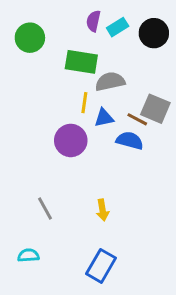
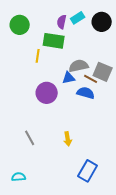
purple semicircle: (93, 21) -> (62, 22), moved
gray semicircle: (110, 82) -> (79, 66), moved
yellow line: (84, 103) -> (38, 56), moved
cyan semicircle: (28, 255) -> (19, 177), moved
blue rectangle: (101, 266) -> (88, 171), moved

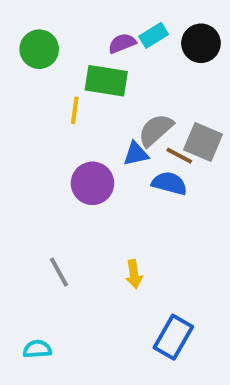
purple semicircle: (62, 22) -> (122, 43), turned 56
gray semicircle: (79, 66) -> (156, 130), turned -30

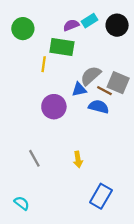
cyan semicircle: (37, 349) -> (22, 203), turned 42

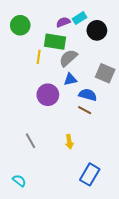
black circle: (117, 25) -> (97, 30), moved
gray semicircle: (91, 76) -> (68, 58), moved
brown line: (104, 91) -> (85, 110), moved

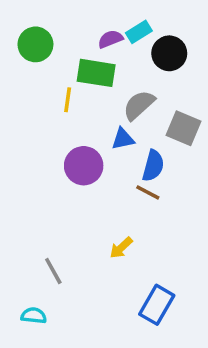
gray semicircle: (68, 58) -> (139, 105), moved
blue semicircle: (88, 95) -> (153, 166), turned 90
gray line: (30, 141) -> (53, 271), moved
yellow arrow: (69, 142) -> (121, 248), turned 56
cyan semicircle: (19, 181) -> (34, 316), turned -32

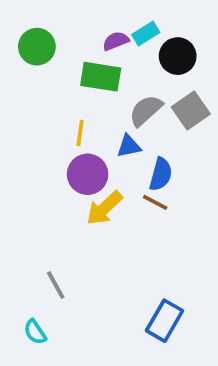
yellow line: (68, 100) -> (80, 133), moved
gray square: (184, 128) -> (191, 110), moved, turned 32
yellow arrow: (121, 248) -> (104, 208), moved, size x1.5
cyan semicircle: (34, 316) -> (35, 332), turned -130

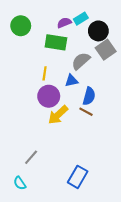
gray square: (191, 110) -> (106, 50), moved
gray line: (56, 285) -> (31, 157), turned 70
blue rectangle: (165, 321) -> (78, 177), moved

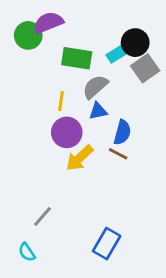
cyan rectangle: (81, 19) -> (117, 54), moved
purple semicircle: (64, 23) -> (48, 23), moved, size x1.5
gray semicircle: (81, 61) -> (95, 87), moved

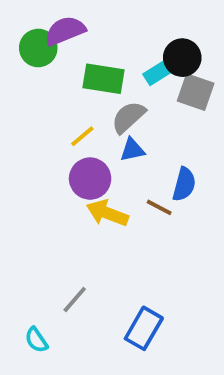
gray square: (145, 68) -> (196, 92), turned -36
yellow line: (61, 101) -> (82, 136), turned 42
blue semicircle: (122, 132) -> (184, 184), moved
yellow arrow: (80, 158) -> (107, 213), turned 64
gray line: (42, 216) -> (75, 300), moved

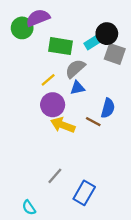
gray line: (75, 300) -> (55, 176), moved
cyan semicircle: (36, 340) -> (29, 208), moved

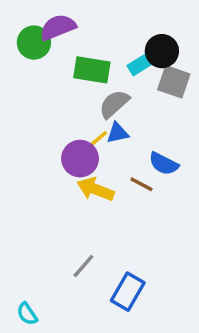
yellow line: (48, 80) -> (97, 140), moved
blue semicircle: (108, 108) -> (164, 164), turned 102
cyan semicircle: (29, 208) -> (27, 314), moved

